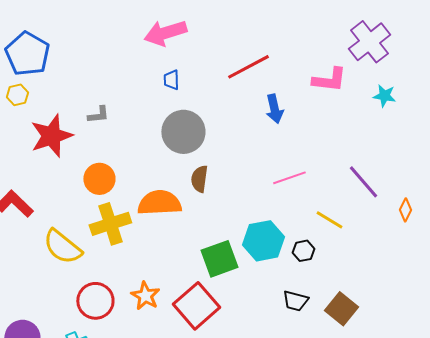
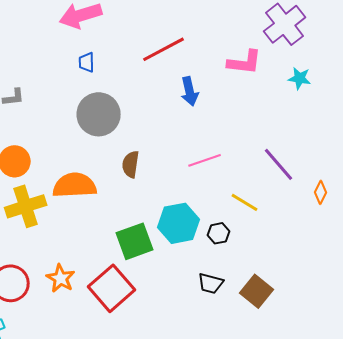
brown semicircle: (199, 179) -> (131, 164), moved

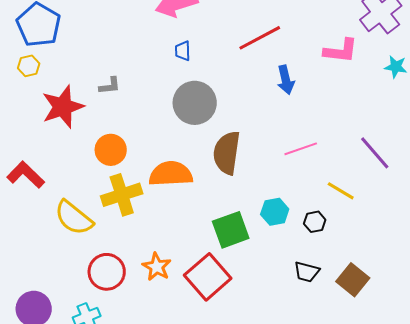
brown semicircle: (131, 164) -> (227, 153), size x1.6
cyan hexagon: (179, 223) -> (275, 212), size x0.7

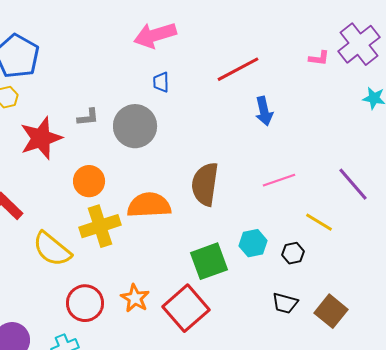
pink L-shape: (341, 51) -> (319, 58), moved, size x0.6
gray circle: (195, 103) -> (135, 126), moved

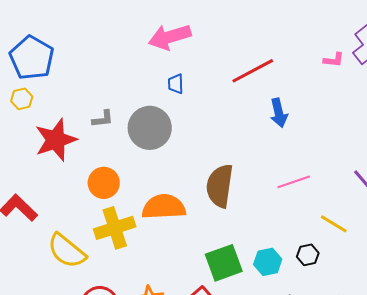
cyan hexagon: (253, 243) -> (268, 262), moved

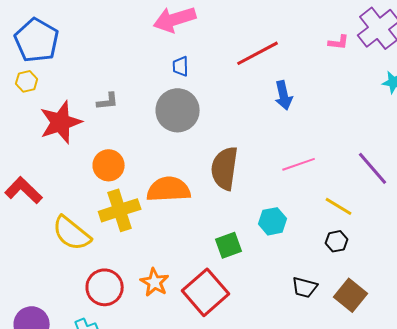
gray circle: (150, 128) -> (178, 110), moved
black hexagon: (308, 255) -> (337, 241), moved
cyan hexagon: (268, 262) -> (273, 221), moved
green square: (224, 263) -> (229, 245), size x0.7

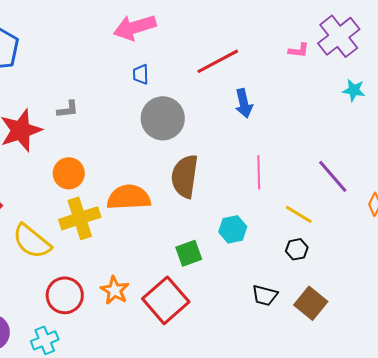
gray circle: (178, 110) -> (163, 118), moved
pink line: (299, 164) -> (259, 172), turned -72

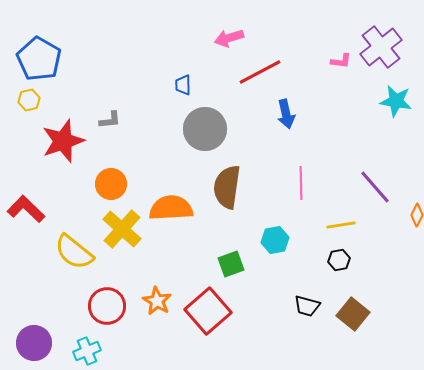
pink arrow: (135, 27) -> (229, 38), moved, size x0.7
cyan star: (354, 90) -> (396, 101), size x1.4
yellow line: (299, 214) -> (341, 225), turned -40
yellow cross: (80, 218) -> (122, 229), turned -30

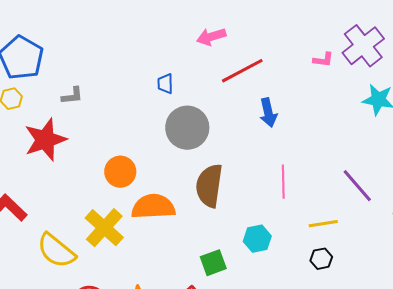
gray L-shape: (110, 120) -> (72, 96), moved
orange circle: (111, 184) -> (120, 172), moved

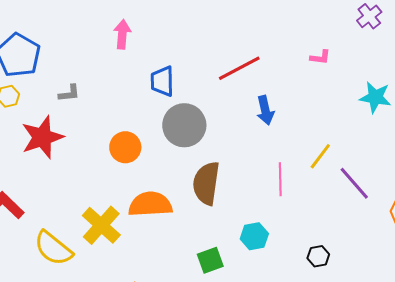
pink arrow: (211, 37) -> (122, 34), moved, turned 112
purple cross: (363, 46) -> (369, 16), moved, size x0.6
blue trapezoid: (165, 84) -> (162, 81), size x1.5
orange circle: (120, 172) -> (125, 147), moved
yellow line: (323, 224) -> (320, 156), moved, turned -44

